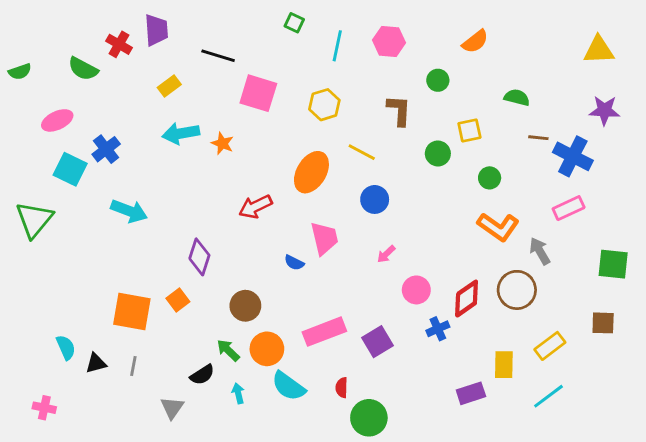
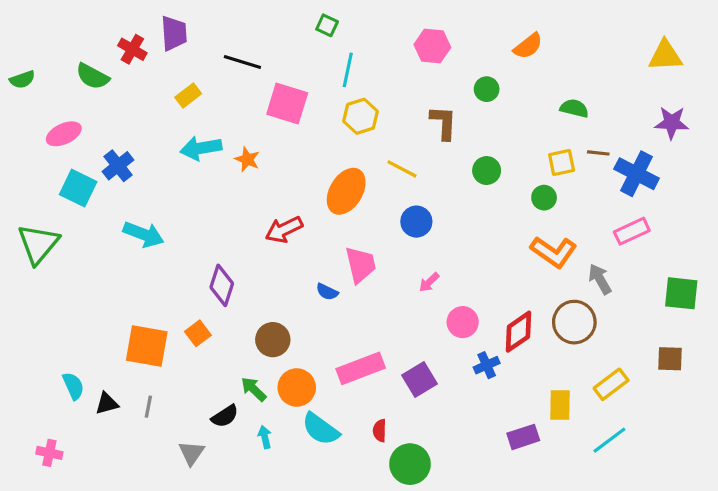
cyan line: (337, 46) -> (348, 70), moved
yellow square: (469, 131) -> (562, 163), moved

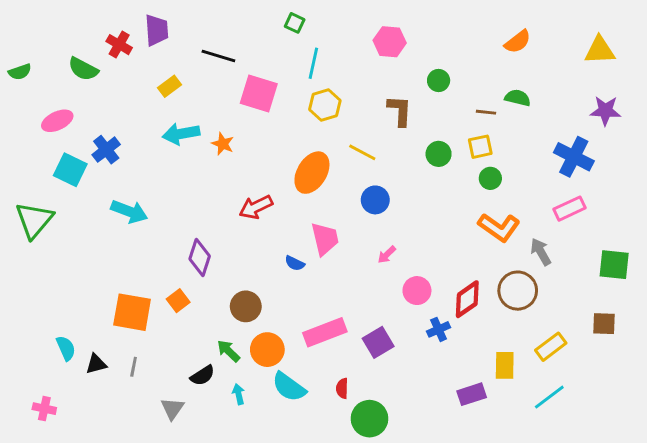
orange semicircle: (528, 46) -> (518, 42), moved
brown line: (598, 153) -> (486, 112), moved
yellow square: (562, 163) -> (480, 147), moved

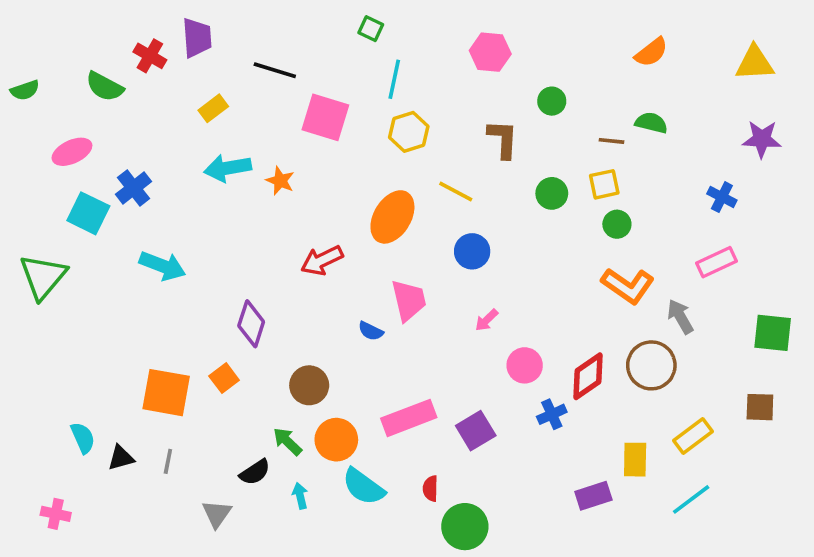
blue cross: (574, 157) -> (722, 197), size x0.6

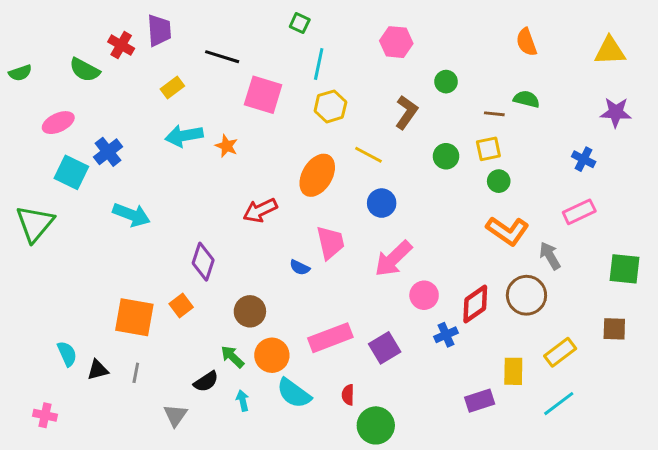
orange semicircle: (651, 52) -> (526, 42), turned 108
brown L-shape: (503, 139) -> (406, 112), turned 32
pink arrow: (487, 320) -> (393, 259), size x2.0

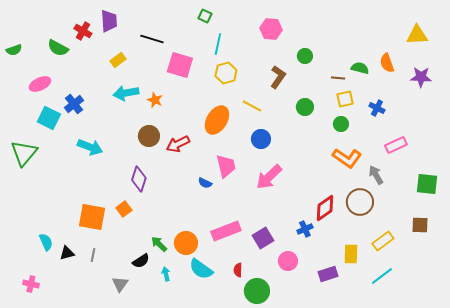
orange semicircle: (526, 42) -> (387, 63), moved
yellow square: (488, 149) -> (345, 99), moved
blue cross: (584, 159) -> (377, 108), moved
pink circle: (424, 295) -> (288, 261), moved
brown circle: (250, 311) -> (149, 136), moved

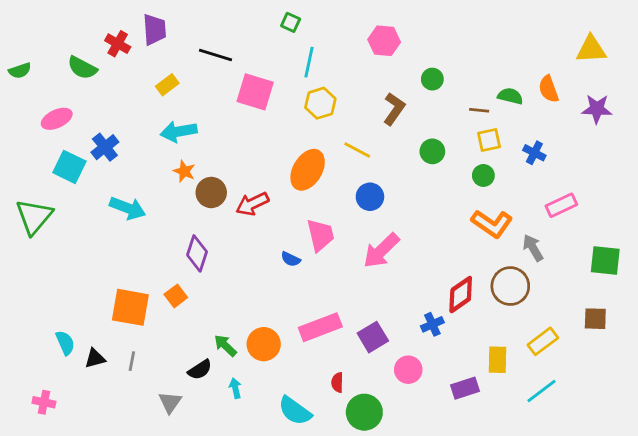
orange star: (155, 100) -> (184, 171), moved
cyan semicircle: (201, 269) -> (295, 411), moved

